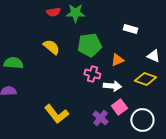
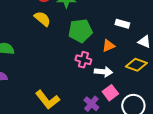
white rectangle: (130, 29) -> (122, 24), moved
yellow semicircle: (51, 47) -> (42, 19), moved

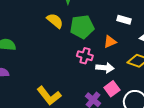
yellow semicircle: (42, 19) -> (55, 21), moved

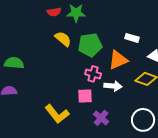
orange triangle: (110, 42) -> (118, 60), size x1.5
pink square: (112, 89) -> (85, 96), moved, turned 35

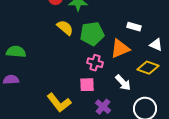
white arrow: (113, 86) -> (123, 83), moved, turned 42

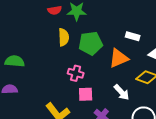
yellow semicircle: (65, 28) -> (64, 37), turned 48
pink cross: (95, 63) -> (76, 73), moved

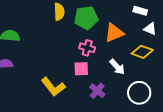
white rectangle: (133, 36) -> (140, 11), moved
pink cross: (76, 73) -> (87, 48), moved

